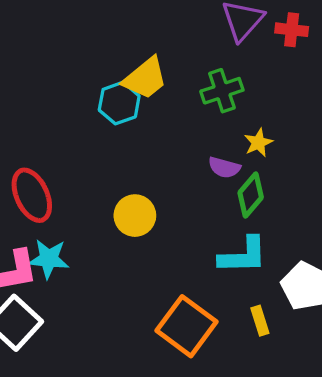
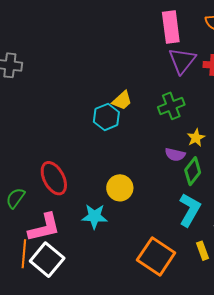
yellow trapezoid: (145, 78) -> (122, 100), size x0.7
cyan L-shape: (243, 255) -> (190, 210), turned -56
cyan star: (49, 259) -> (94, 216), moved

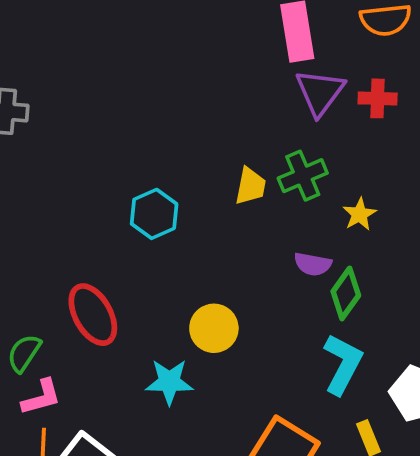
yellow trapezoid: (122, 100) -> (250, 186), moved, turned -35
cyan hexagon: (106, 117) -> (154, 214), moved
yellow star: (196, 138) -> (360, 214), moved
pink L-shape: (44, 228) -> (41, 397), moved, size x0.7

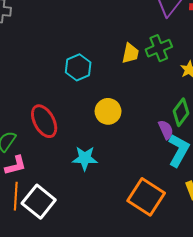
purple semicircle: (313, 264) -> (166, 130), moved, turned -126
yellow circle: (214, 328) -> (108, 111), moved

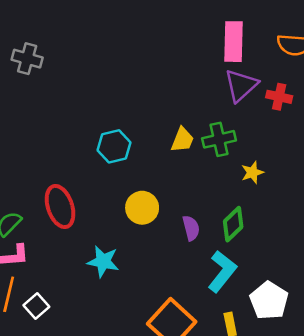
purple semicircle: (166, 130) -> (191, 228), moved
white square: (39, 202) -> (36, 306), size x0.6

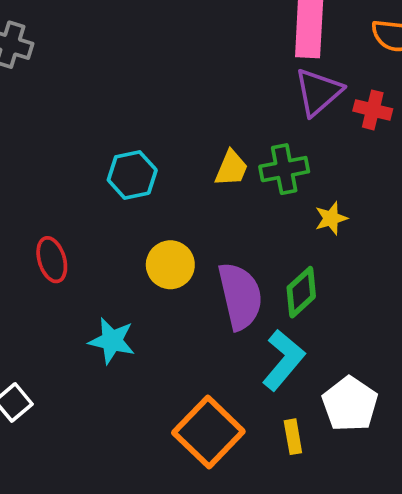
red ellipse: (60, 206) -> (52, 260), size x0.7
purple semicircle: (191, 228) -> (240, 296), size x1.8

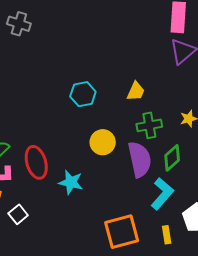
green cross: (284, 169) -> (149, 125), moved
red ellipse: (52, 260) -> (36, 162), moved, size x1.4
orange square: (208, 432) -> (122, 232), turned 30

